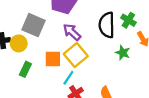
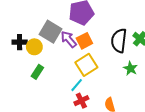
purple arrow: (72, 32) -> (69, 39), moved
orange square: (53, 59) -> (84, 41), moved, turned -35

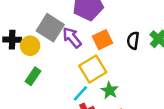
orange square: (84, 41) -> (103, 40), moved
black semicircle: (119, 41) -> (133, 40), size x0.6
green star: (130, 68) -> (110, 90), moved

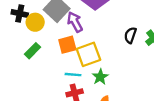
orange square: (103, 40) -> (67, 45), moved
cyan line: (80, 93) -> (73, 75), turned 42

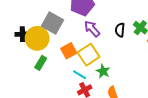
yellow circle: (35, 22) -> (37, 38), size x1.5
purple arrow: (75, 22) -> (92, 29), moved
cyan line: (73, 75) -> (80, 75), turned 40

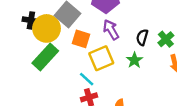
orange square: (69, 51) -> (81, 39), moved, turned 35
green rectangle: (41, 63) -> (45, 57), size x1.6
green star: (103, 71) -> (134, 60), moved

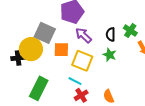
black cross: (31, 20) -> (18, 58), moved
green rectangle: (45, 57) -> (39, 88), moved
yellow square: (101, 58) -> (82, 61), turned -30

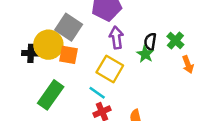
purple arrow: (84, 35) -> (116, 38), turned 30
orange square: (61, 50) -> (68, 55), moved
green star: (110, 55) -> (145, 54), moved

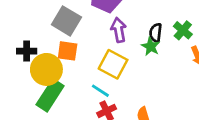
yellow circle: (48, 45) -> (46, 69), moved

